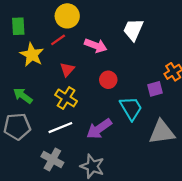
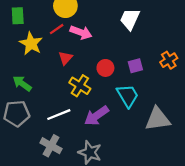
pink arrow: (96, 46) -> (81, 32), moved
purple square: (155, 89) -> (135, 66), moved
yellow cross: (66, 98) -> (80, 86), moved

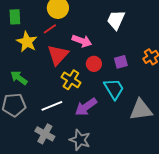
pink arrow: (81, 32) -> (82, 41), moved
red triangle: (65, 58) -> (58, 55), size x1.6

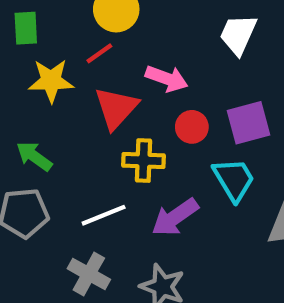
yellow star: (27, 42) -> (51, 81), turned -30
purple square: (121, 62) -> (249, 123), size x1.5
yellow cross: (71, 80) -> (143, 161), turned -30

